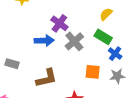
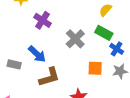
purple cross: (59, 23) -> (43, 20), moved
blue arrow: (44, 41) -> (37, 54), moved, turned 48

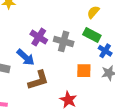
purple cross: (43, 20) -> (39, 37), moved
gray cross: (75, 39) -> (64, 41), turned -30

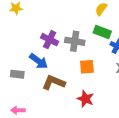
orange square: (84, 71) -> (87, 67), moved
brown L-shape: (38, 80) -> (54, 82), turned -135

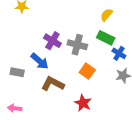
orange square: (87, 67) -> (87, 71), turned 35

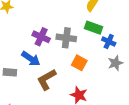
brown L-shape: (53, 84) -> (46, 79), turned -50

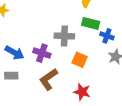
purple cross: (41, 37) -> (42, 53), moved
blue arrow: (31, 59) -> (14, 53), moved

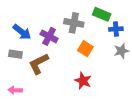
blue cross: (107, 36) -> (116, 29), turned -32
brown L-shape: (48, 79) -> (39, 64), moved

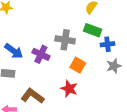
brown L-shape: (39, 64) -> (32, 96), moved, turned 65
red star: (83, 81) -> (69, 89), moved

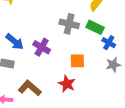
gray cross: (65, 40) -> (69, 24), moved
blue cross: (107, 44) -> (109, 43), turned 32
orange square: (78, 65) -> (77, 61), turned -35

